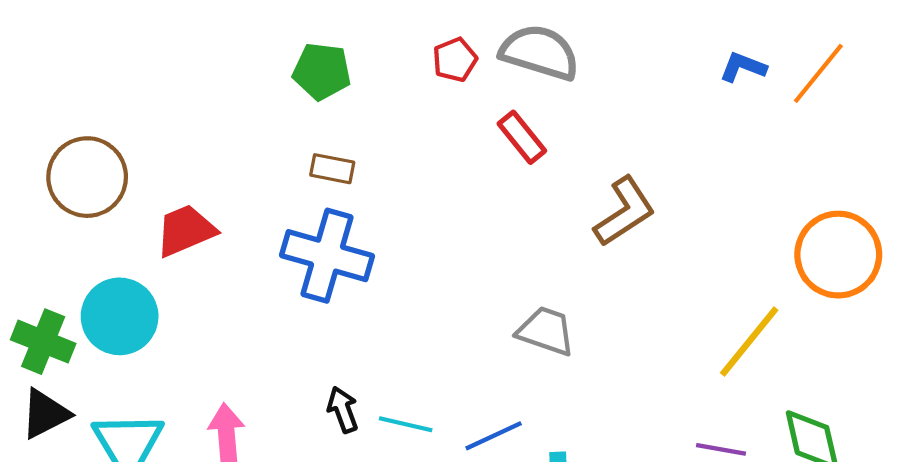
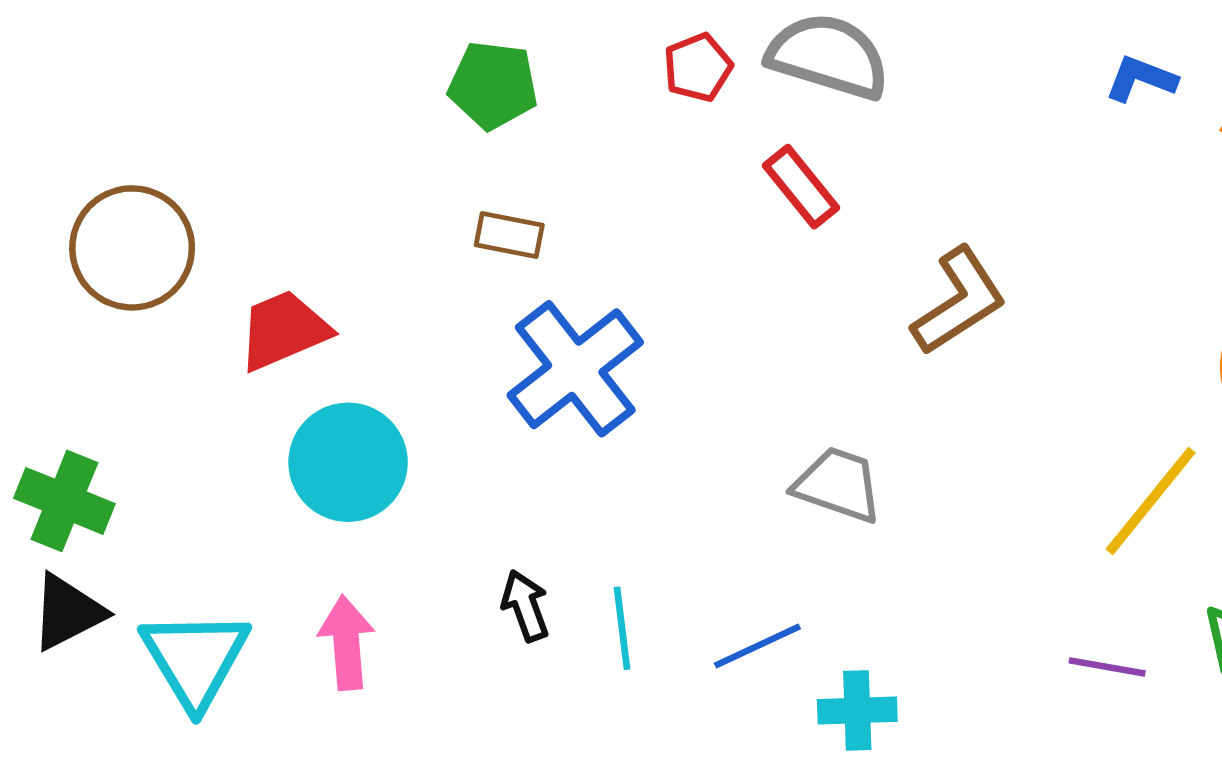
blue cross: (327, 256) -> (575, 369), moved, turned 36
cyan circle: (120, 316) -> (348, 462), moved
cyan line: (406, 424) -> (622, 628), turned 70

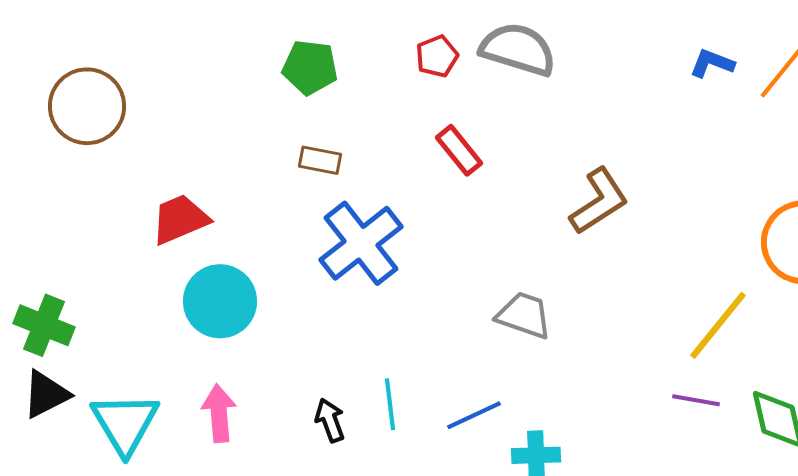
red rectangle: (801, 187) -> (459, 150), moved
brown circle: (132, 248) -> (87, 106), moved
black arrow: (525, 606) -> (330, 420), moved
purple line: (1107, 667) -> (696, 400), moved

